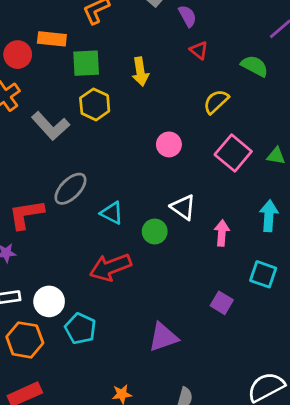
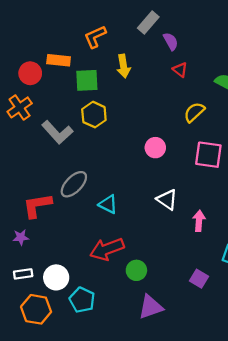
yellow arrow: (140, 72) -> (123, 66), moved
pink square: (233, 153) -> (208, 155), turned -32
green circle: (155, 231) -> (136, 270), moved

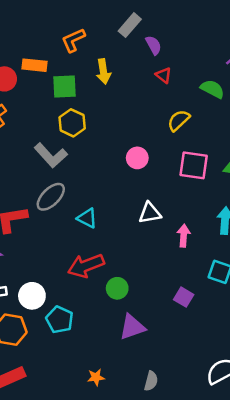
gray L-shape: (57, 132) -> (51, 155), moved
white triangle: (167, 200) -> (150, 213), turned -45

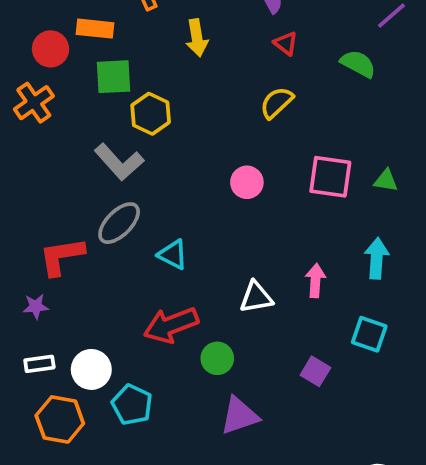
green square: (65, 86) -> (114, 77), moved
yellow semicircle: (179, 120) -> (277, 103), moved
pink circle: (137, 158) -> (247, 182), moved
white triangle: (150, 213) -> (256, 297), moved

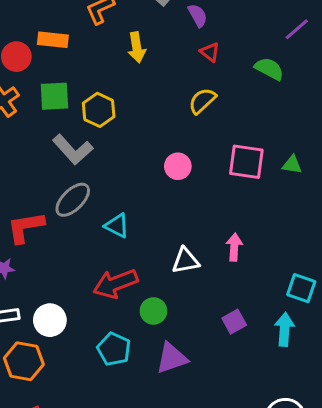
green square: (114, 77) -> (54, 96), moved
cyan arrow: (377, 258) -> (284, 329), moved
cyan square: (369, 334) -> (301, 288), moved
purple square: (315, 371) -> (234, 322), turned 30
cyan pentagon: (132, 405) -> (114, 349), moved

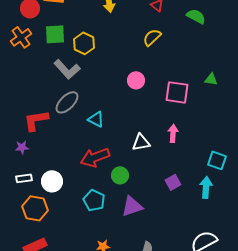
pink square: (246, 162) -> (177, 92), moved

